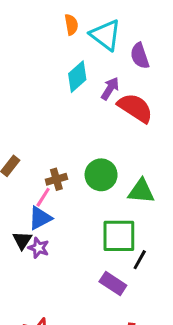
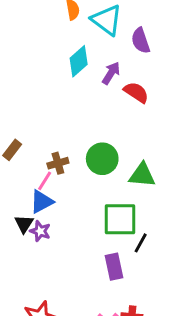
red semicircle: (135, 108) -> (136, 92), size x0.7
purple rectangle: (113, 283) -> (114, 267), turned 45

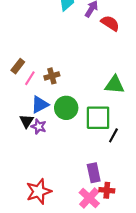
green circle: (102, 159) -> (66, 108), moved
pink line: (45, 181) -> (30, 78), moved
purple rectangle: (114, 267) -> (94, 173), moved

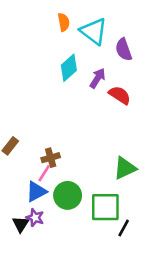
pink line: (30, 78) -> (44, 173), moved
green triangle: (115, 85) -> (125, 168), turned -30
black triangle: (27, 121) -> (21, 224), moved

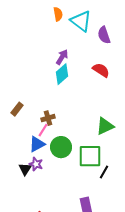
cyan diamond: (69, 68) -> (62, 74), moved
purple arrow: (98, 78) -> (62, 57), moved

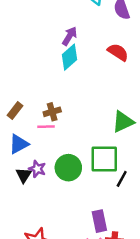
brown rectangle: (17, 109) -> (15, 111), moved
pink line: (43, 130) -> (46, 127), turned 56
blue triangle: (37, 144) -> (19, 144), moved
green circle: (61, 147) -> (68, 168), moved

